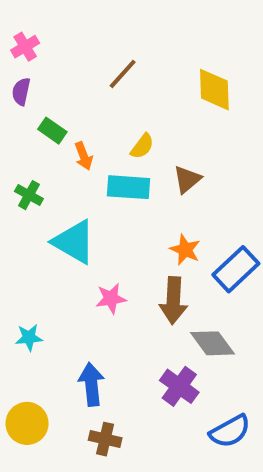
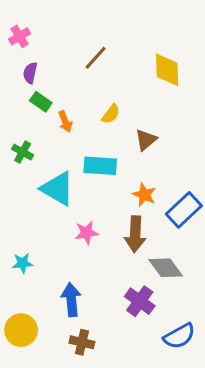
purple semicircle: (21, 92) -> (30, 73), moved
cyan rectangle: (129, 187) -> (100, 166), moved

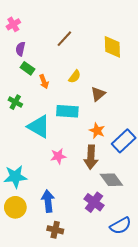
cyan star: (23, 263) -> (15, 177), size x1.6
yellow circle: (21, 330) -> (15, 207), moved

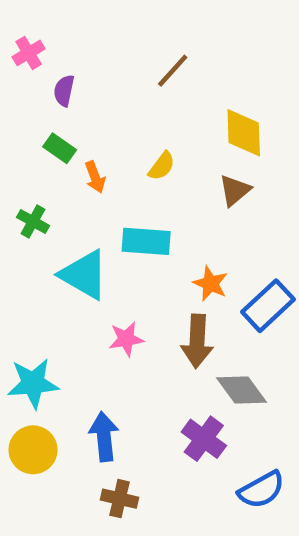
brown line: (64, 39) -> (173, 71), moved
yellow diamond: (112, 47) -> (244, 133), moved
purple semicircle: (20, 49) -> (64, 91), moved
brown triangle: (98, 94) -> (235, 190), moved

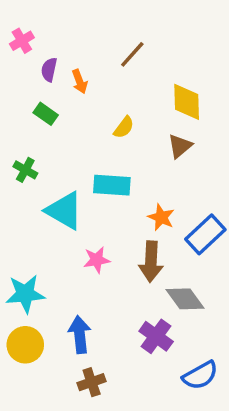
orange arrow: (95, 177) -> (80, 82), moved
brown cross: (119, 499) -> (92, 382), turned -32

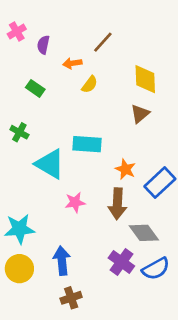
purple semicircle: (49, 70) -> (43, 45), moved
orange arrow: (80, 82) -> (72, 63), moved, turned 102
yellow semicircle: (124, 127) -> (90, 84), moved
blue semicircle: (200, 375) -> (156, 269), moved

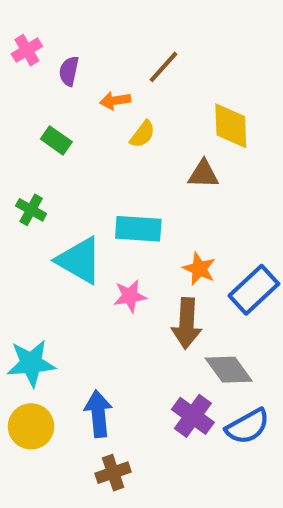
brown triangle: (140, 114) -> (203, 174), moved, turned 42
pink star: (75, 202) -> (130, 296), moved

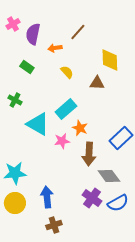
purple semicircle: (69, 71) -> (33, 34), size x1.5
yellow semicircle: (142, 134) -> (67, 72), moved, turned -80
cyan rectangle: (138, 229) -> (66, 109), turned -45
orange star: (199, 269) -> (80, 128), moved

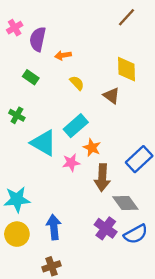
brown line: (78, 32) -> (126, 17), moved
brown triangle: (97, 83) -> (111, 96), turned 35
brown cross: (54, 225) -> (52, 266), moved

